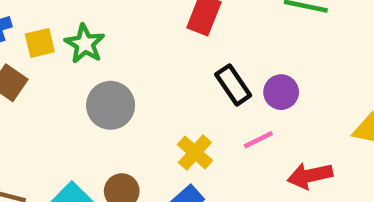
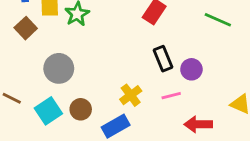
gray circle: (111, 105) -> (59, 68), moved

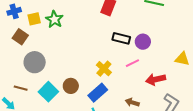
black rectangle: (163, 59) -> (121, 38), turned -42
gray circle: (59, 68) -> (35, 62), moved

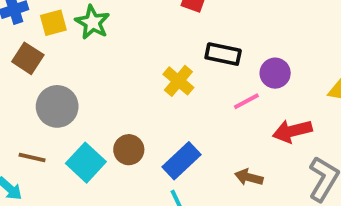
purple circle: (143, 42) -> (275, 73), moved
yellow cross: (104, 69) -> (178, 81), moved

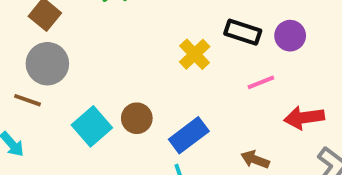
purple circle: (275, 73) -> (290, 36), moved
gray circle: (57, 106) -> (47, 64), moved
brown line: (32, 158) -> (28, 100), moved

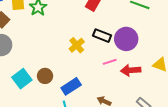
purple circle: (290, 36) -> (126, 39), size x1.5
red arrow: (304, 118) -> (131, 70), moved

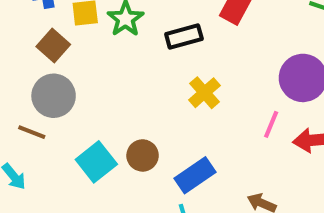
black rectangle: (102, 36) -> (184, 36), moved, turned -36
pink line: (110, 62) -> (271, 124), turned -48

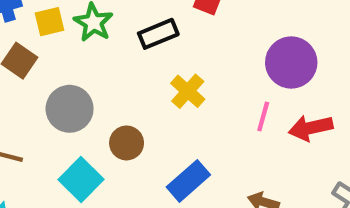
gray circle: (54, 96) -> (70, 109), moved
brown circle: (143, 155) -> (127, 143), moved

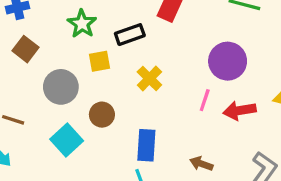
yellow square: (49, 22) -> (99, 61), moved
blue rectangle: (188, 181) -> (146, 145), turned -48

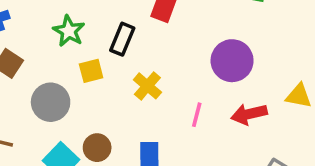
black rectangle: (130, 35) -> (122, 39), turned -44
pink line: (205, 100) -> (197, 115), moved
brown circle: (102, 115) -> (97, 148), moved

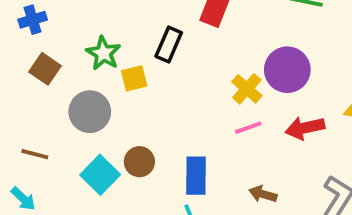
green star: (69, 31) -> (103, 53), moved
yellow cross: (147, 86) -> (247, 89), moved
pink line: (197, 115) -> (248, 128), turned 55

